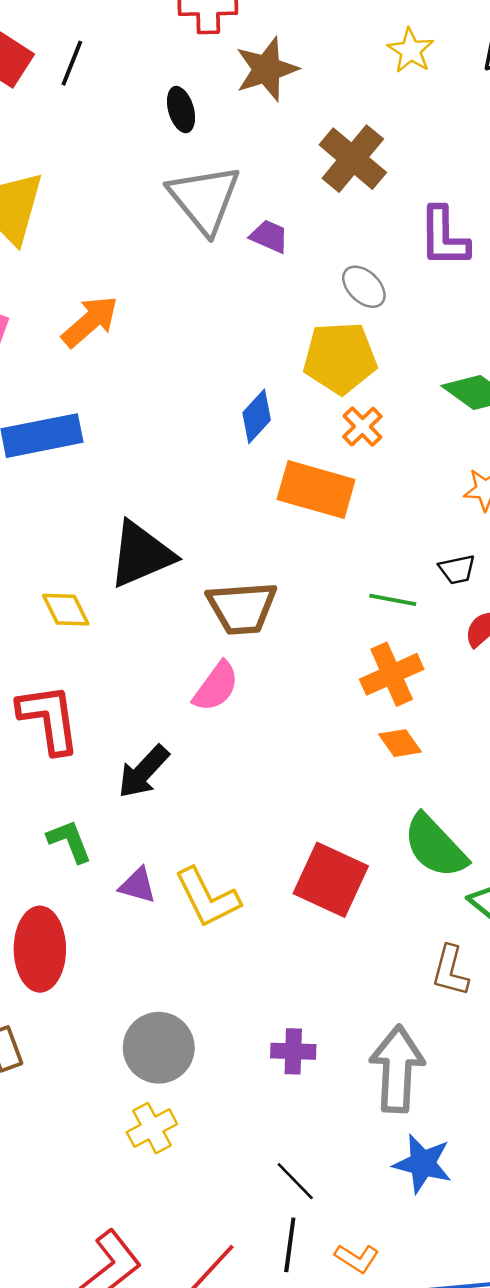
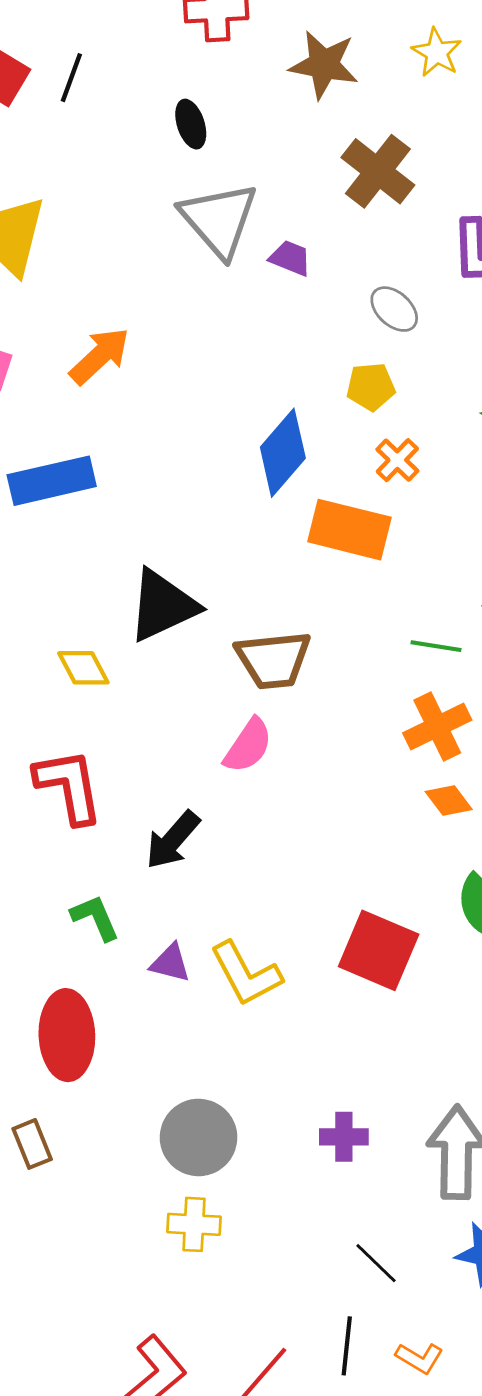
brown star: (267, 69) -> (324, 65), moved, turned 30
yellow pentagon: (340, 358) -> (371, 387), size x0.6
blue diamond: (257, 416) -> (283, 453), size x1.5
yellow cross: (152, 1128) -> (194, 1224), turned 33
black line: (295, 1181) -> (376, 1263), moved

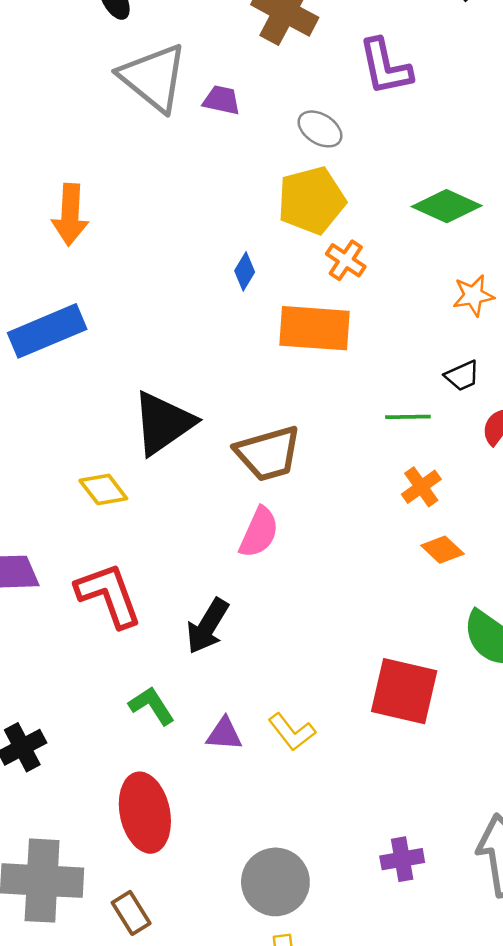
orange arrow: (100, 356) -> (70, 215), turned 146
yellow pentagon: (371, 387) -> (311, 200), size x1.6
blue diamond: (283, 453) -> (245, 271), size x0.5
orange cross: (437, 727) -> (421, 487), size x0.7
yellow L-shape: (246, 974) -> (292, 732), size x0.7

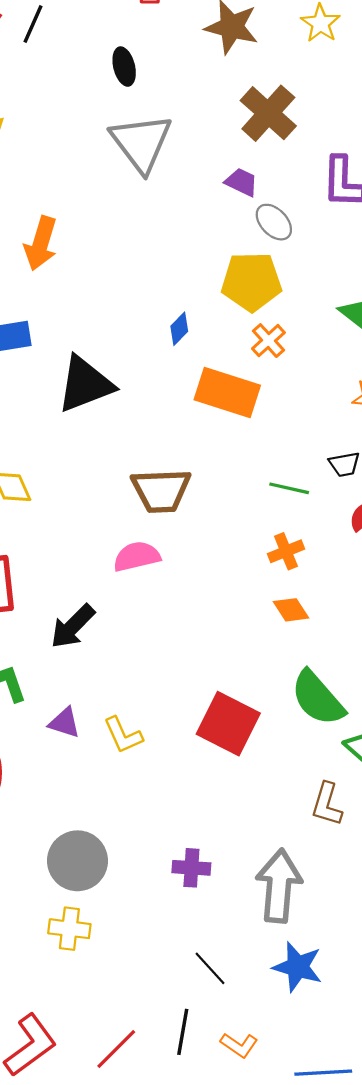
purple trapezoid: (222, 100) -> (241, 182), moved
black triangle: (163, 423) -> (85, 384), moved
pink semicircle: (259, 532) -> (137, 556), turned -141

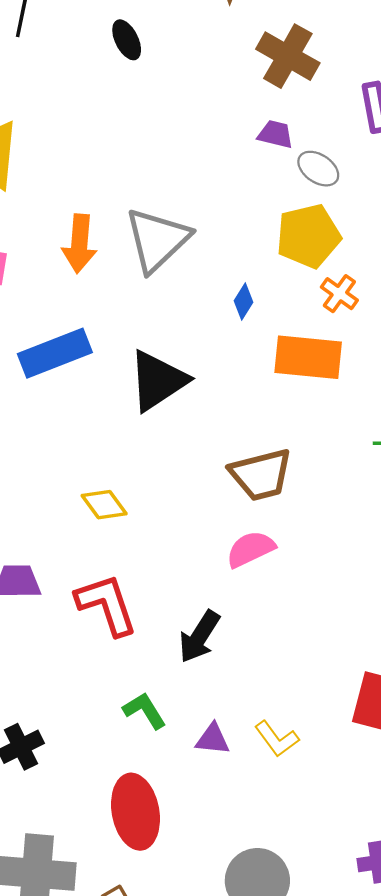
gray triangle: (141, 143) -> (157, 240), moved, turned 36

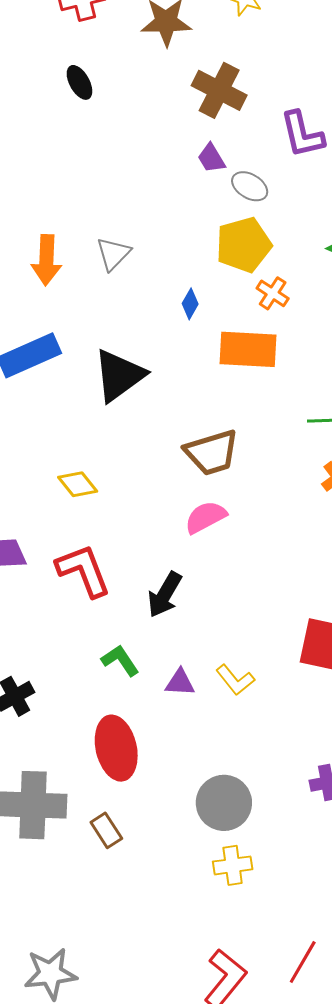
purple trapezoid: (275, 134) -> (211, 158), turned -132
gray triangle: (157, 240) -> (113, 254), size x0.6

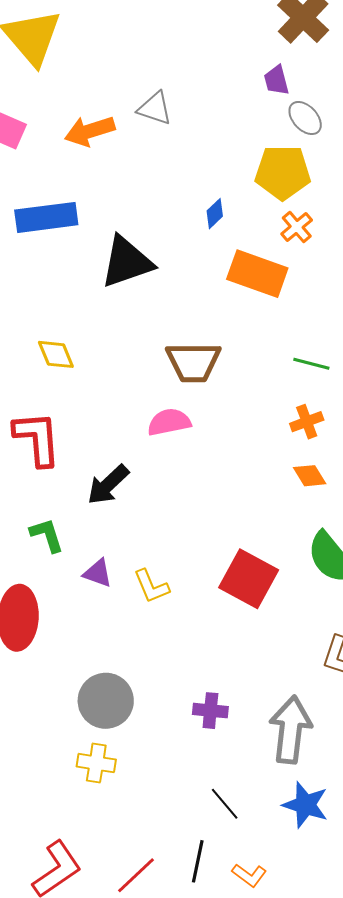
gray triangle: (113, 254) -> (155, 108), moved, turned 48
orange arrow: (46, 260) -> (90, 131), turned 54

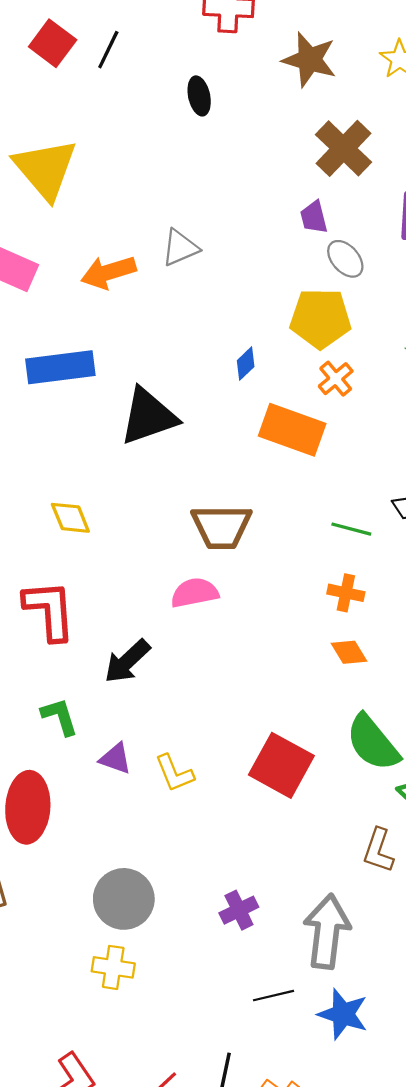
gray triangle: (155, 108) -> (180, 248), turned -42
orange cross: (307, 422) -> (346, 593), turned 32
purple cross: (210, 711) -> (239, 910), turned -32
black line: (225, 804) -> (274, 996), moved, turned -63

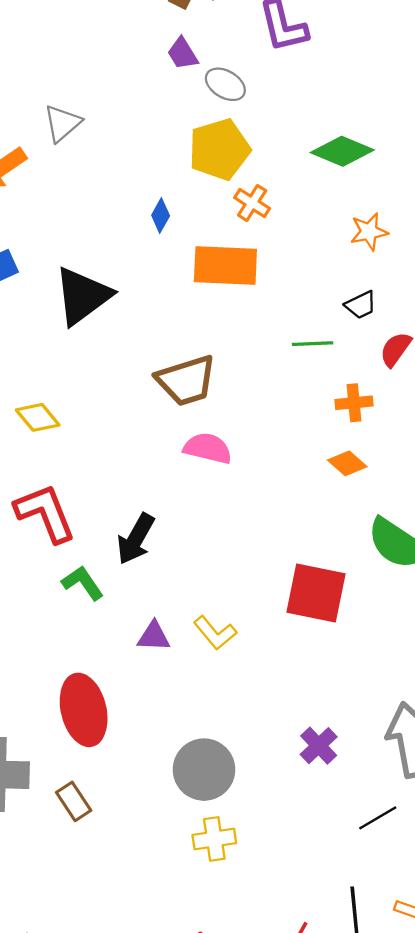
pink semicircle: (195, 593) -> (208, 448), moved, turned 42
orange cross: (346, 593) -> (354, 403), moved
green L-shape: (60, 717) -> (83, 583), moved

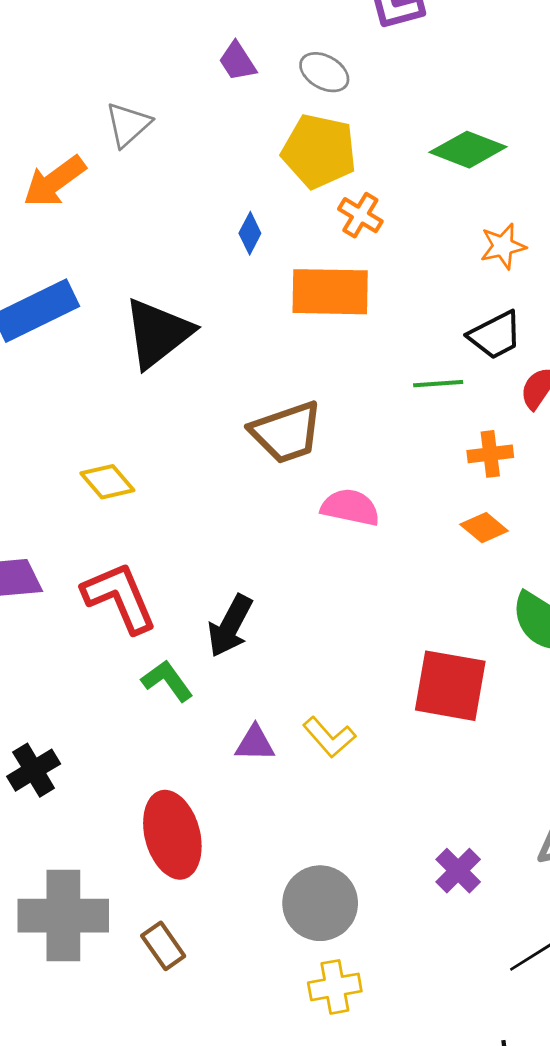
purple trapezoid: (182, 54) -> (237, 61), moved
yellow pentagon: (219, 149) -> (319, 151), turned 30
black trapezoid: (361, 305) -> (495, 335), size x1.4
pink semicircle: (208, 448) -> (350, 507), moved

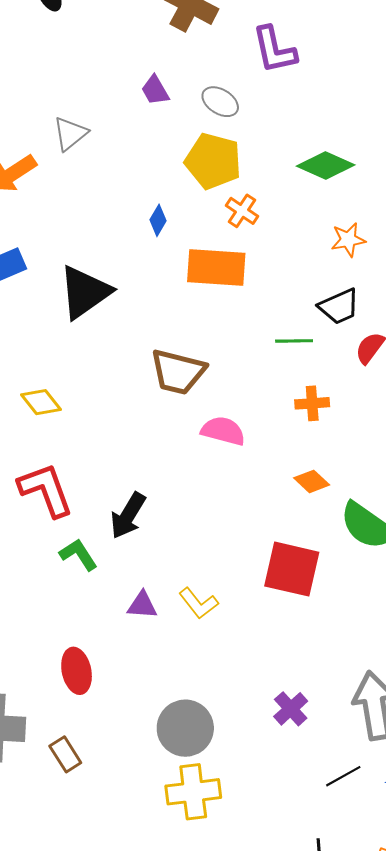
brown trapezoid: (286, 432) -> (178, 372), turned 30
orange cross: (490, 454) -> (312, 403), moved
orange diamond: (484, 528) -> (312, 481), moved
red ellipse: (172, 835) -> (77, 671), size x0.7
yellow cross: (335, 987) -> (193, 792), size x1.4

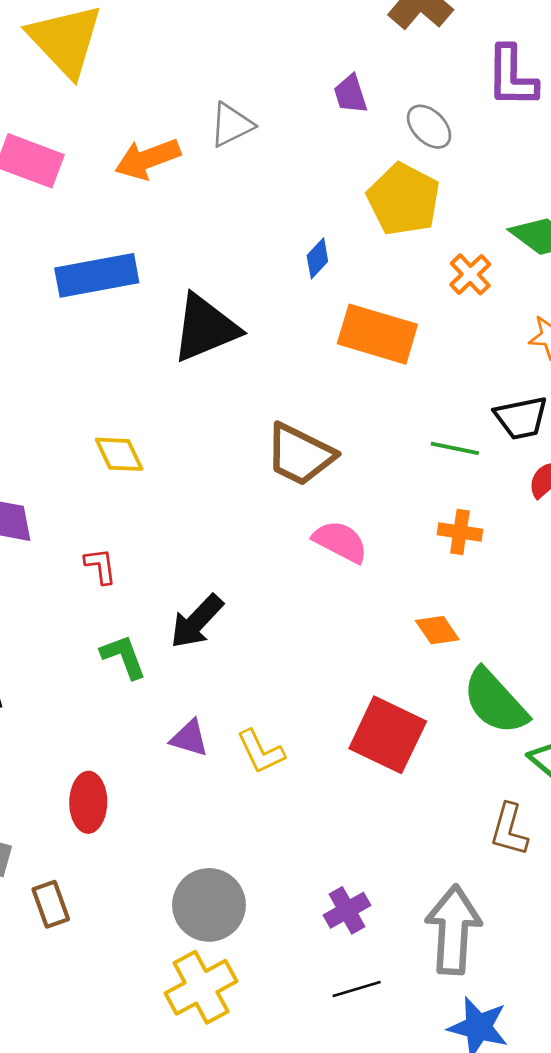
orange cross: (242, 211) -> (470, 274), moved
red L-shape: (46, 490) -> (100, 566), size x0.5
black line: (343, 776) -> (357, 989), moved
yellow cross: (193, 792) -> (201, 987), turned -34

